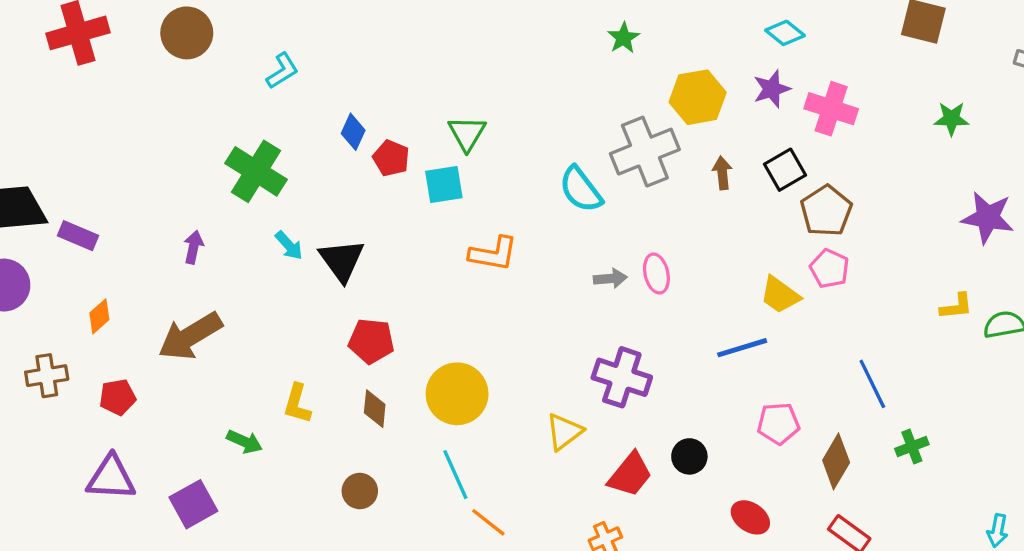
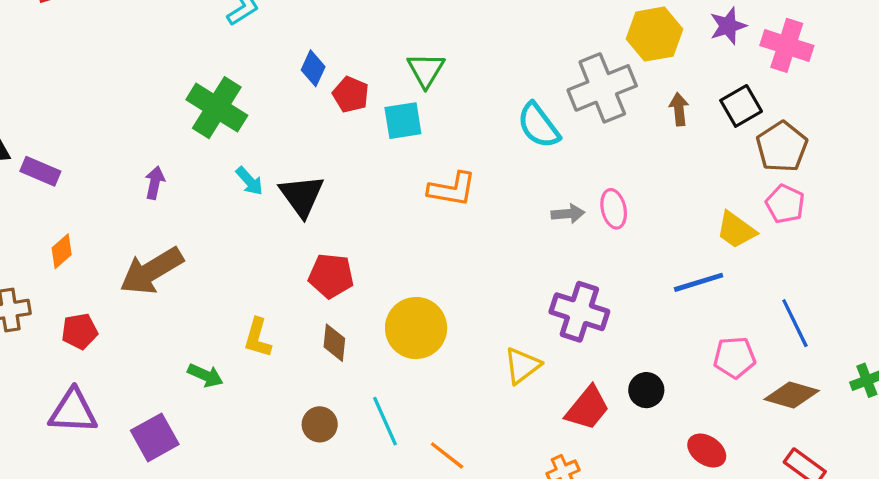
blue line: (872, 384) -> (795, 323), moved
brown diamond: (836, 461) -> (792, 395), turned 76
cyan line: (455, 475) -> (385, 421), moved

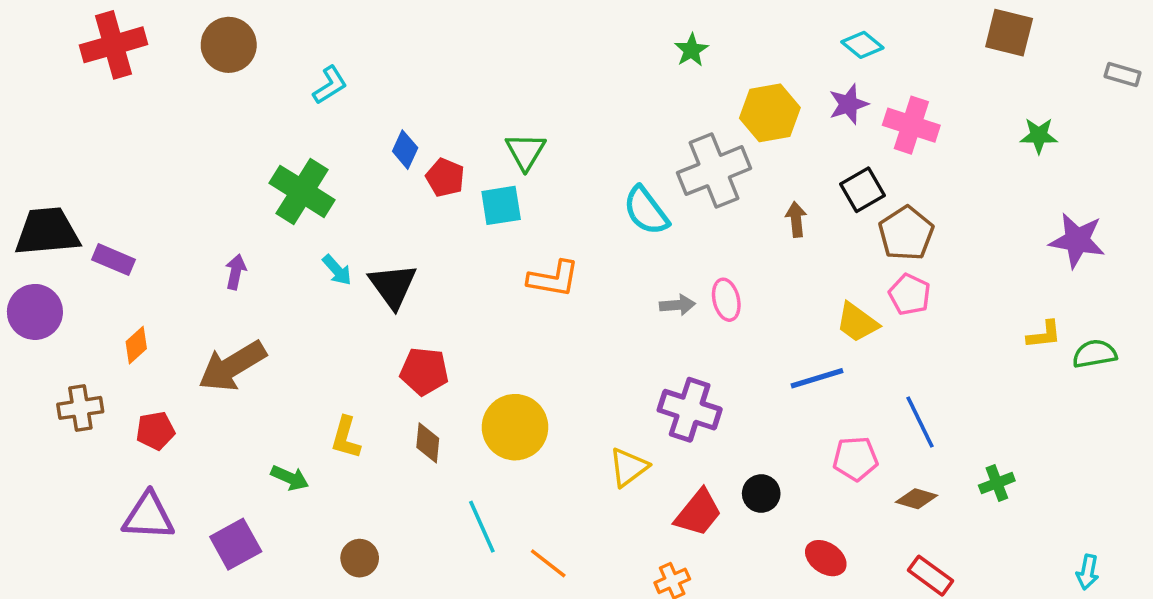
brown arrow: (679, 109) -> (796, 219), moved
brown diamond: (792, 395) -> (917, 499), size x0.7
brown circle: (320, 424) -> (360, 558), moved

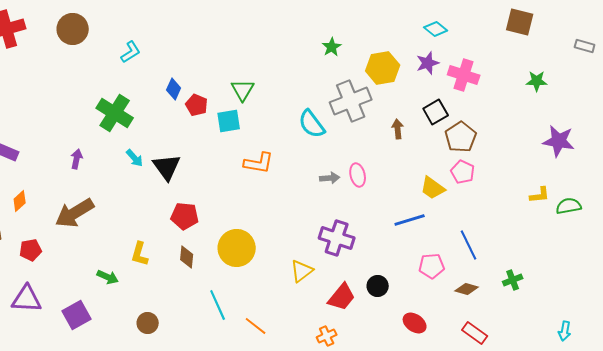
green star: (691, 50) -> (332, 47), moved

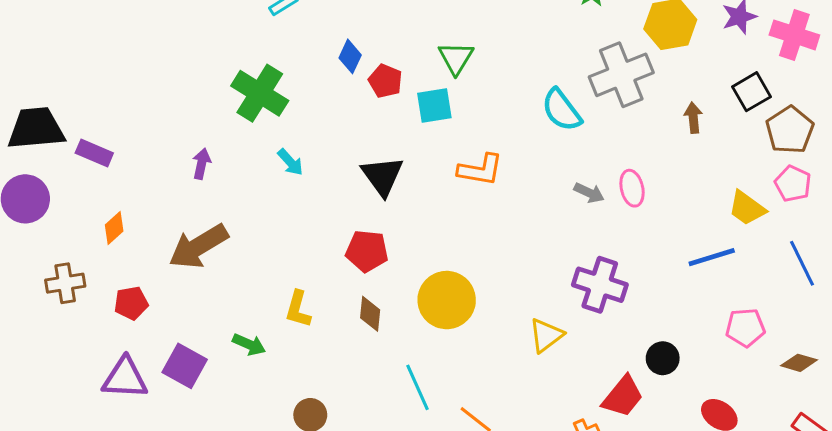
black triangle: (167, 167) -> (382, 176), moved
gray arrow: (330, 178) -> (589, 193), turned 30
blue line: (469, 245) -> (802, 263), moved
red trapezoid: (342, 297) -> (623, 397), moved
purple square: (77, 315) -> (185, 366), moved, turned -32

